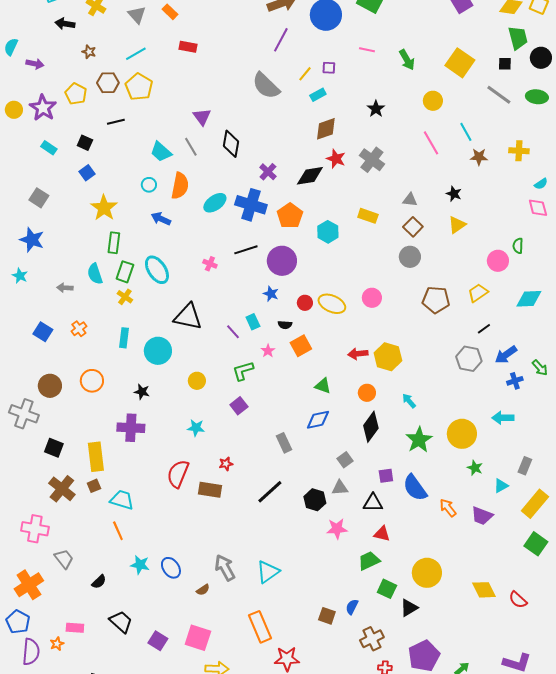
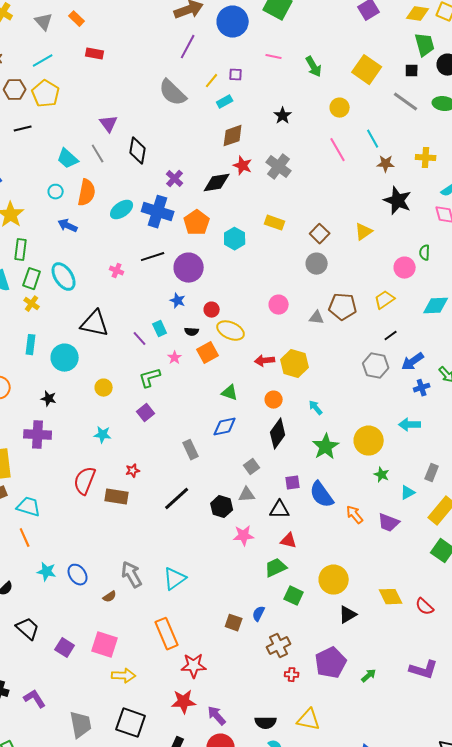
black star: (454, 194) -> (398, 201), moved, size x1.8
gray triangle: (410, 200) -> (317, 318), moved
yellow ellipse: (332, 304) -> (231, 331), moved
black triangle: (409, 608) -> (348, 615), moved

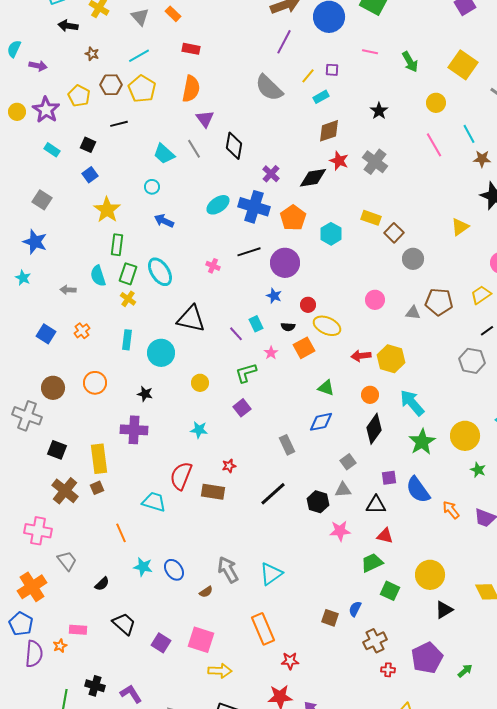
orange semicircle: (87, 193) -> (191, 89), moved
brown square: (320, 234) -> (394, 233), moved
cyan arrow: (316, 408) -> (412, 403), size x1.8
cyan trapezoid: (29, 507) -> (154, 502), moved
red star: (194, 666) -> (290, 661), size x0.7

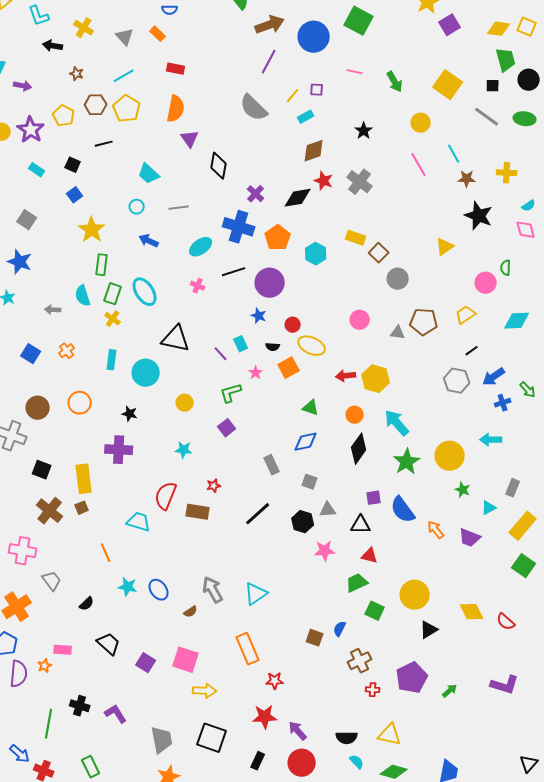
gray line: (194, 149) -> (179, 208), moved, turned -66
cyan ellipse: (218, 205) -> (201, 247), moved
gray square: (348, 462) -> (310, 482), moved, turned -35

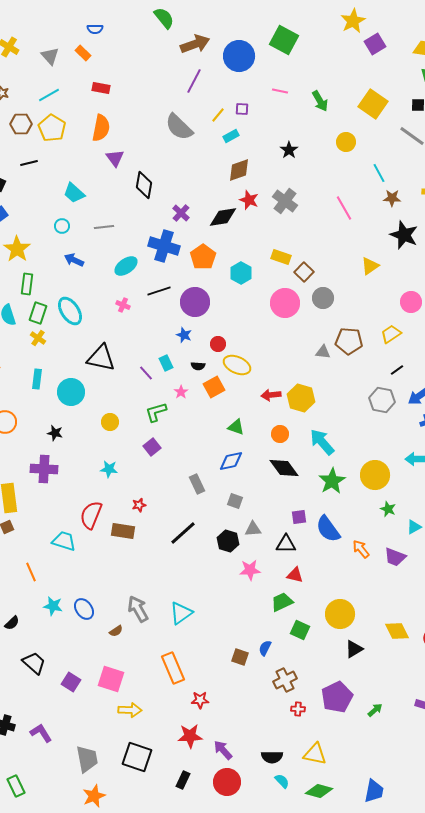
pink line: (419, 165) -> (344, 208), moved
pink circle: (360, 320) -> (285, 303), moved, size x1.5
black diamond: (359, 449) -> (284, 468), turned -72

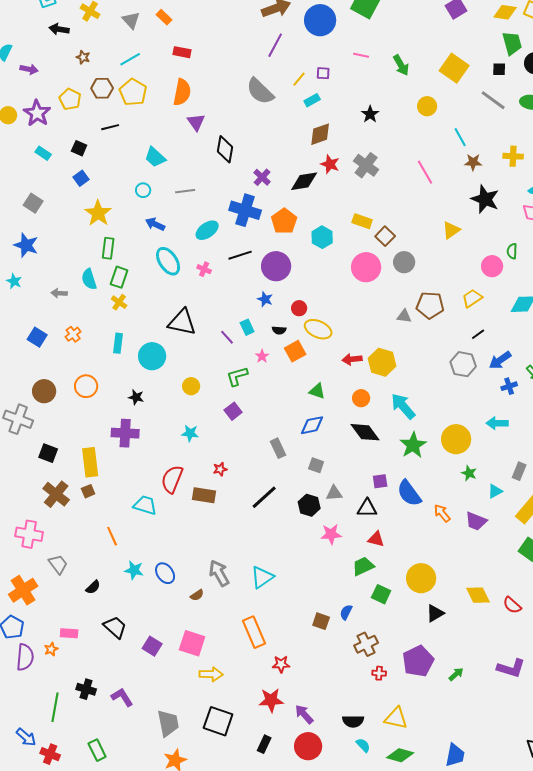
cyan ellipse: (70, 311) -> (168, 261), moved

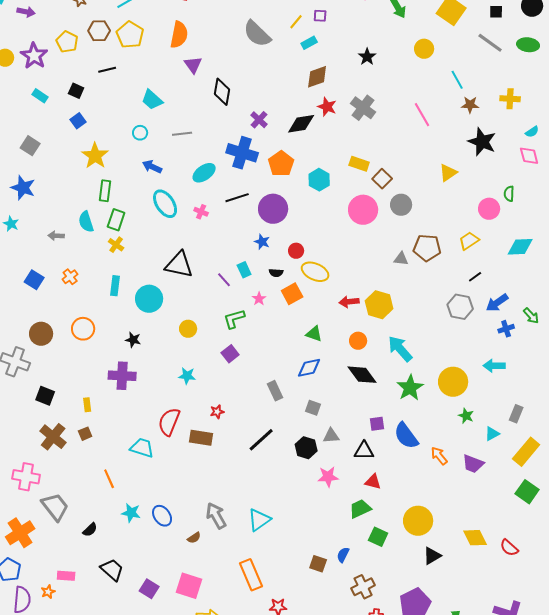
yellow rectangle: (90, 462) -> (87, 405), size x0.5
gray trapezoid: (58, 564) -> (55, 507), size x1.4

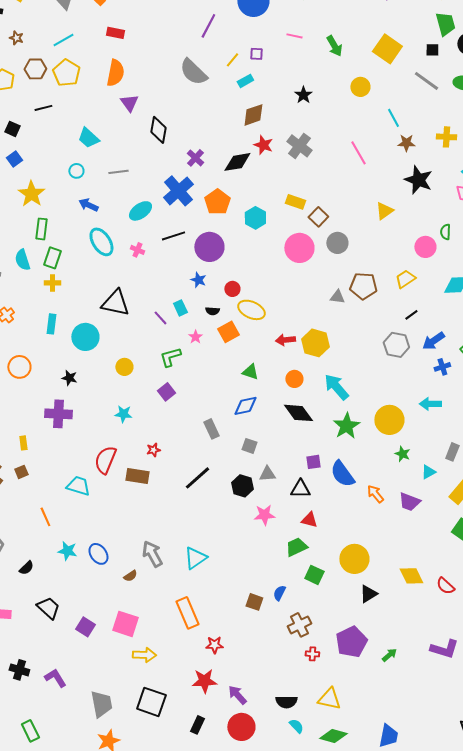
blue cross: (242, 153) -> (178, 191), turned 32
yellow cross: (116, 245) -> (52, 283), turned -35

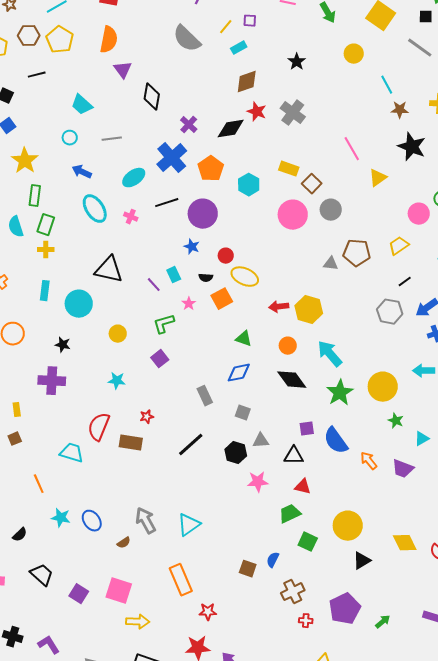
pink line: (358, 153) -> (352, 149), moved

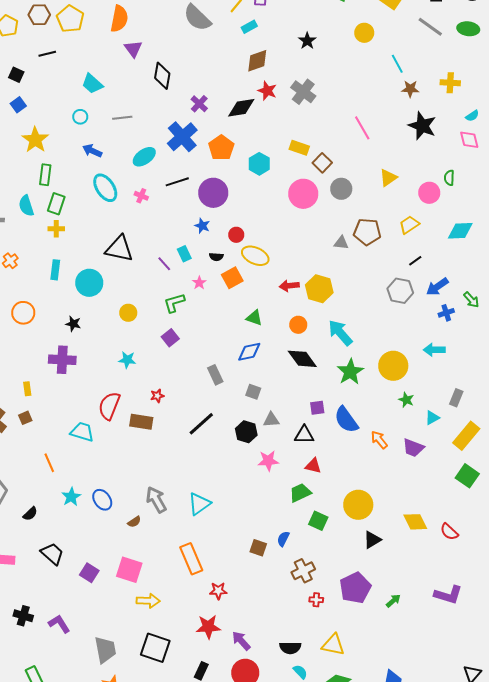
yellow triangle: (378, 178) -> (388, 178), moved
cyan star: (61, 518) -> (71, 497), turned 30

